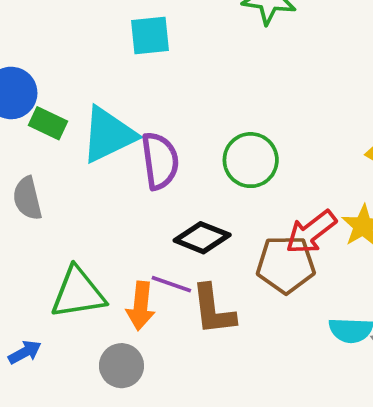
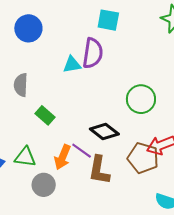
green rectangle: (48, 123) -> (45, 115), moved
cyan triangle: (108, 135) -> (72, 65), size x0.6
purple semicircle: (160, 161) -> (93, 53), moved
green triangle: (78, 293) -> (25, 157), moved, size x0.7

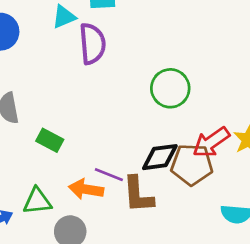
cyan triangle: (72, 65) -> (64, 17), moved
black diamond: (104, 131) -> (160, 157), moved, turned -32
orange arrow: (63, 157) -> (86, 189), turned 90

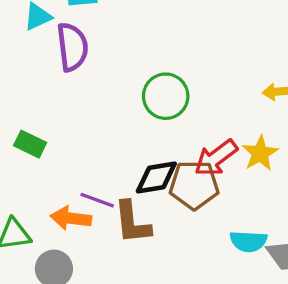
green rectangle: (50, 140) -> (30, 144), moved

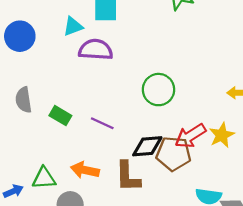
purple semicircle: (72, 47) -> (96, 50), turned -84
purple line: (97, 200) -> (102, 123), moved

